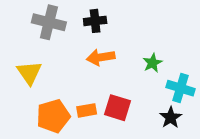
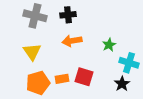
yellow triangle: (29, 73) -> (32, 52), moved

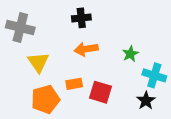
gray cross: (35, 16) -> (20, 28), moved
orange rectangle: (62, 79) -> (74, 84), moved

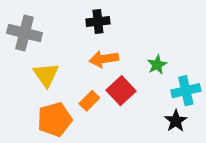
cyan cross: (154, 75) -> (186, 91), turned -30
orange rectangle: (74, 84) -> (89, 101), turned -35
red square: (100, 92) -> (121, 91), moved, turned 30

